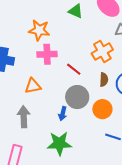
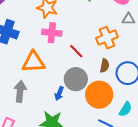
orange triangle: (33, 86) -> (33, 62), size x1.4
orange circle: (102, 109) -> (99, 95), size x1.4

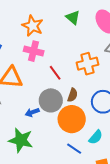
brown semicircle: (105, 66) -> (73, 95), moved
blue arrow: (59, 94) -> (32, 112), turned 40

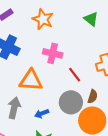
orange star: (33, 26) -> (43, 19), moved
blue arrow: (32, 112) -> (42, 114), moved

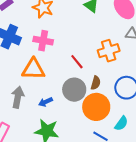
pink cross: (53, 53) -> (43, 41), moved

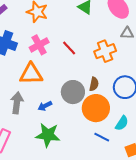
pink cross: (43, 41) -> (39, 45), turned -36
red line: (77, 62) -> (69, 48), moved

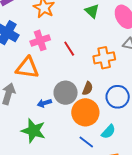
blue arrow: (45, 106) -> (44, 103), moved

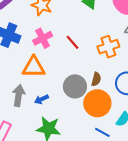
blue arrow: (44, 103) -> (41, 99), moved

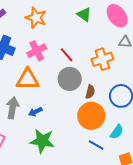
gray circle: (75, 86) -> (70, 79), moved

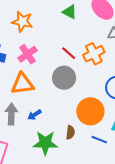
red line: (67, 55) -> (69, 53), moved
brown semicircle: (90, 92) -> (70, 132), moved

